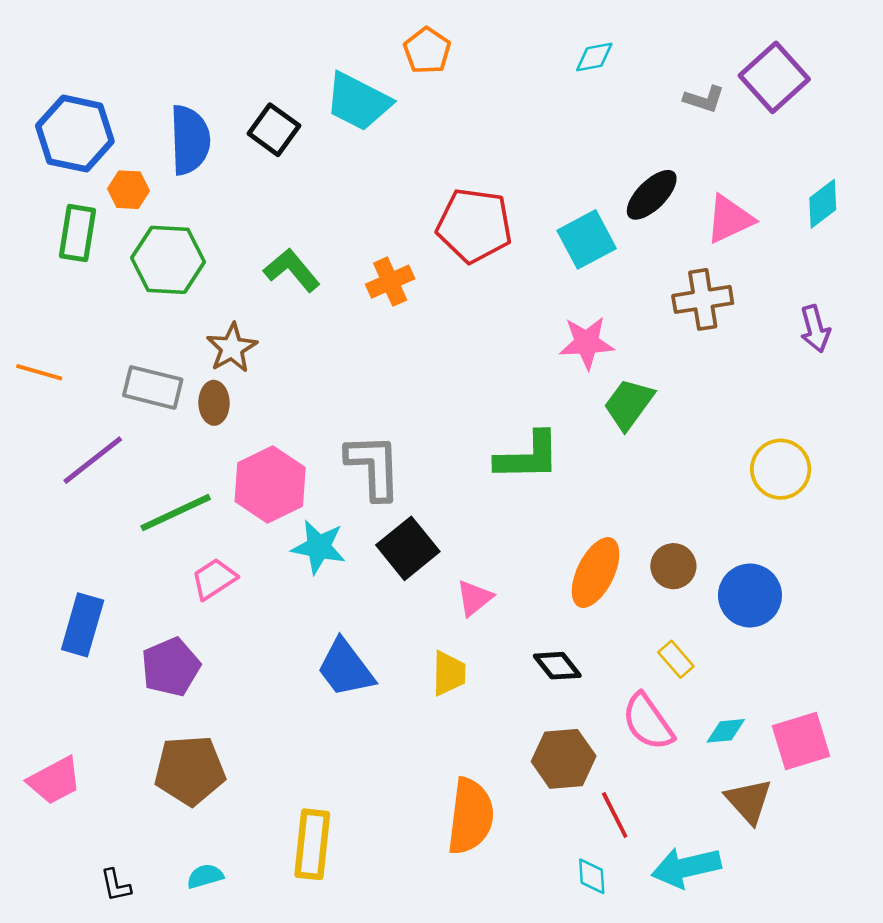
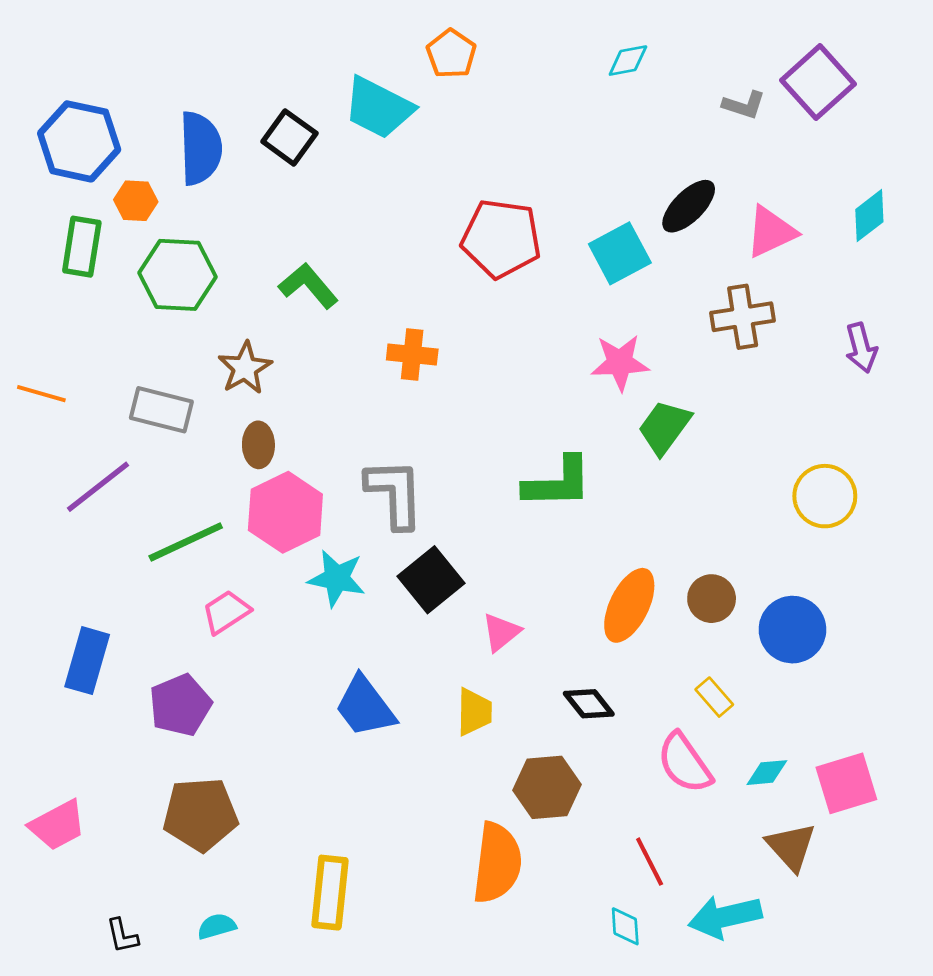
orange cross: (390, 282) -> (412, 354), moved, turned 30
brown ellipse: (214, 403) -> (258, 445), moved
brown hexagon: (564, 759) -> (547, 787), moved

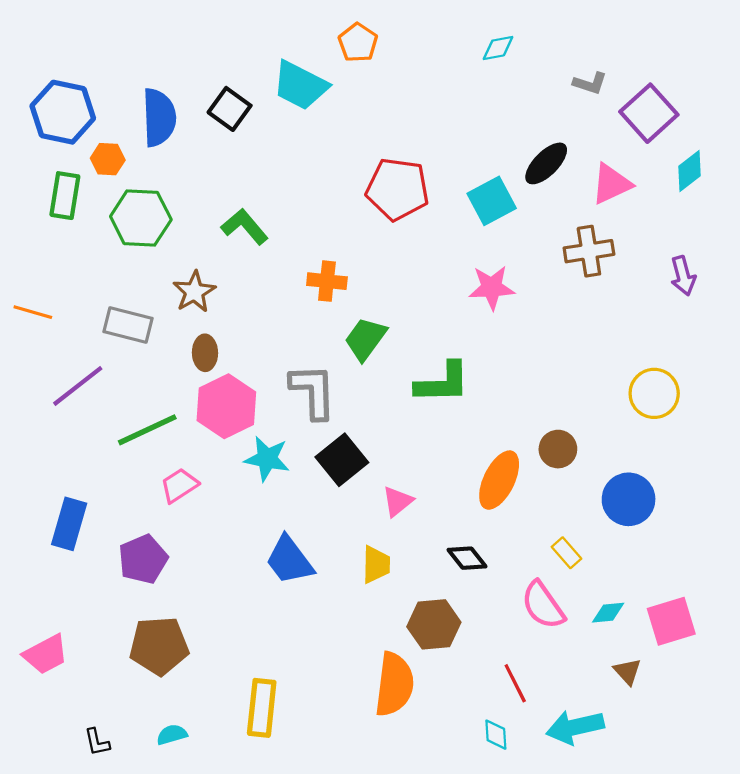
purple square: (818, 82) -> (649, 113), moved
green trapezoid: (664, 427) -> (365, 339), moved
brown circle: (712, 599) -> (558, 449), moved
brown triangle: (791, 847) -> (627, 671), size x0.7

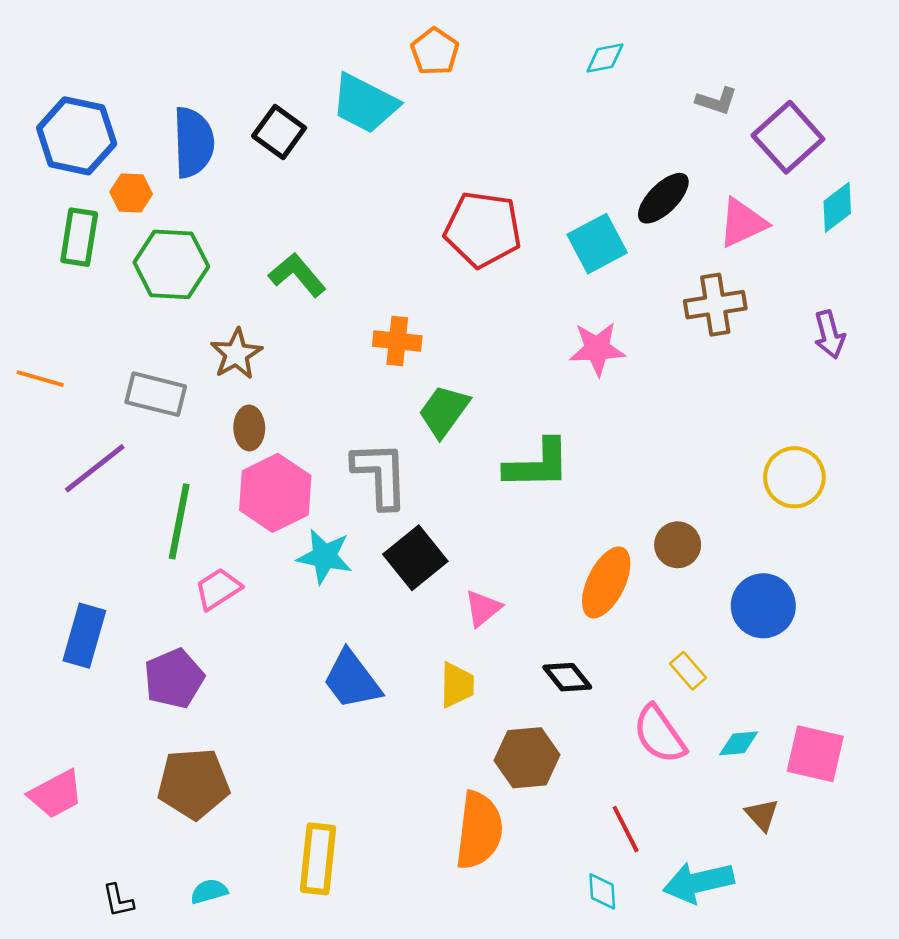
green line: (147, 430) -> (179, 521), turned -54
pink square: (671, 621) -> (815, 754), turned 30

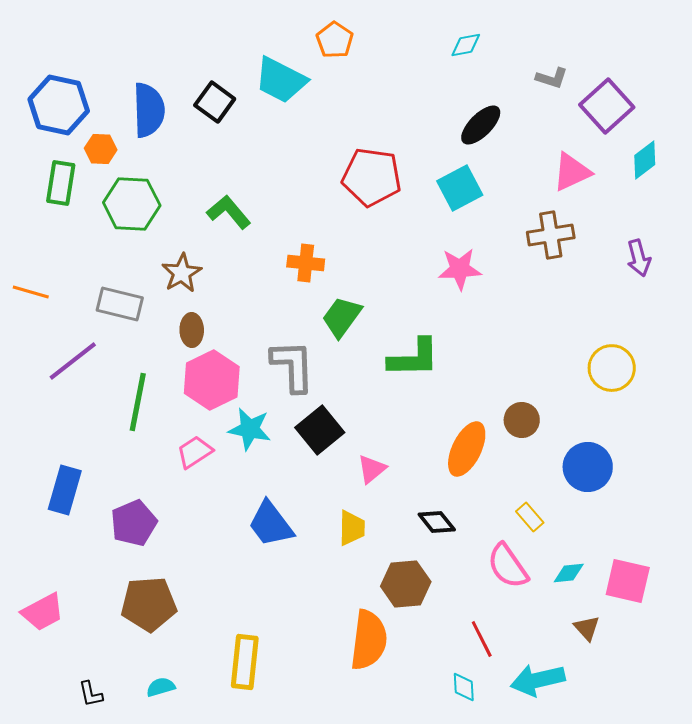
black ellipse: (663, 198) -> (481, 125), moved
pink trapezoid: (218, 589) -> (195, 452), moved

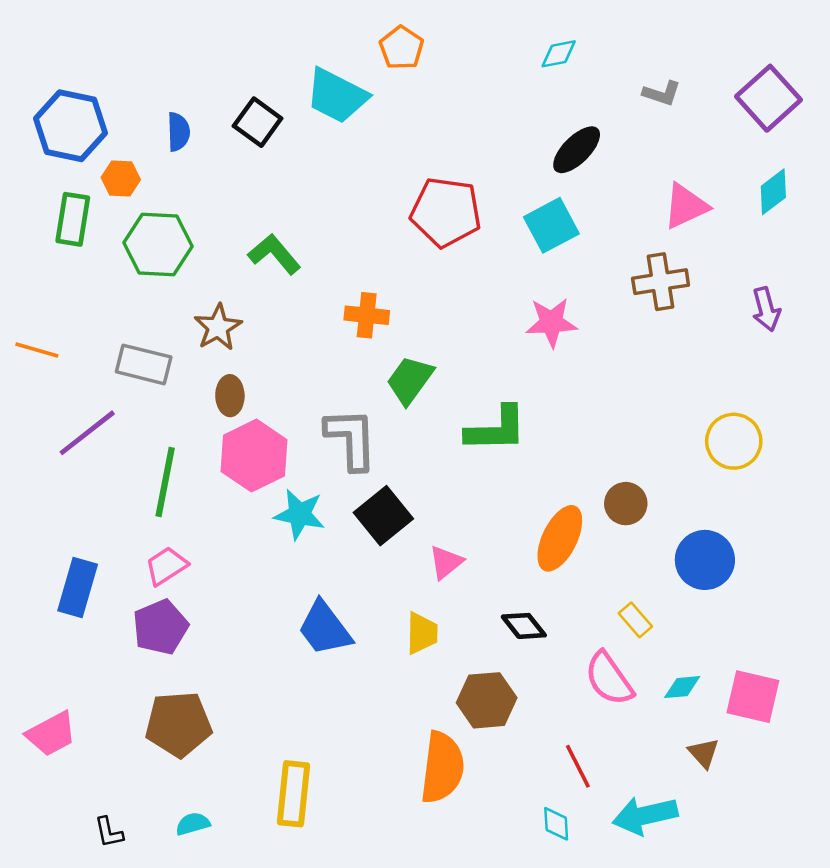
purple square: (607, 106) -> (768, 98), moved
blue semicircle: (149, 110) -> (178, 132), size x0.6
pink trapezoid: (195, 452) -> (166, 566), moved

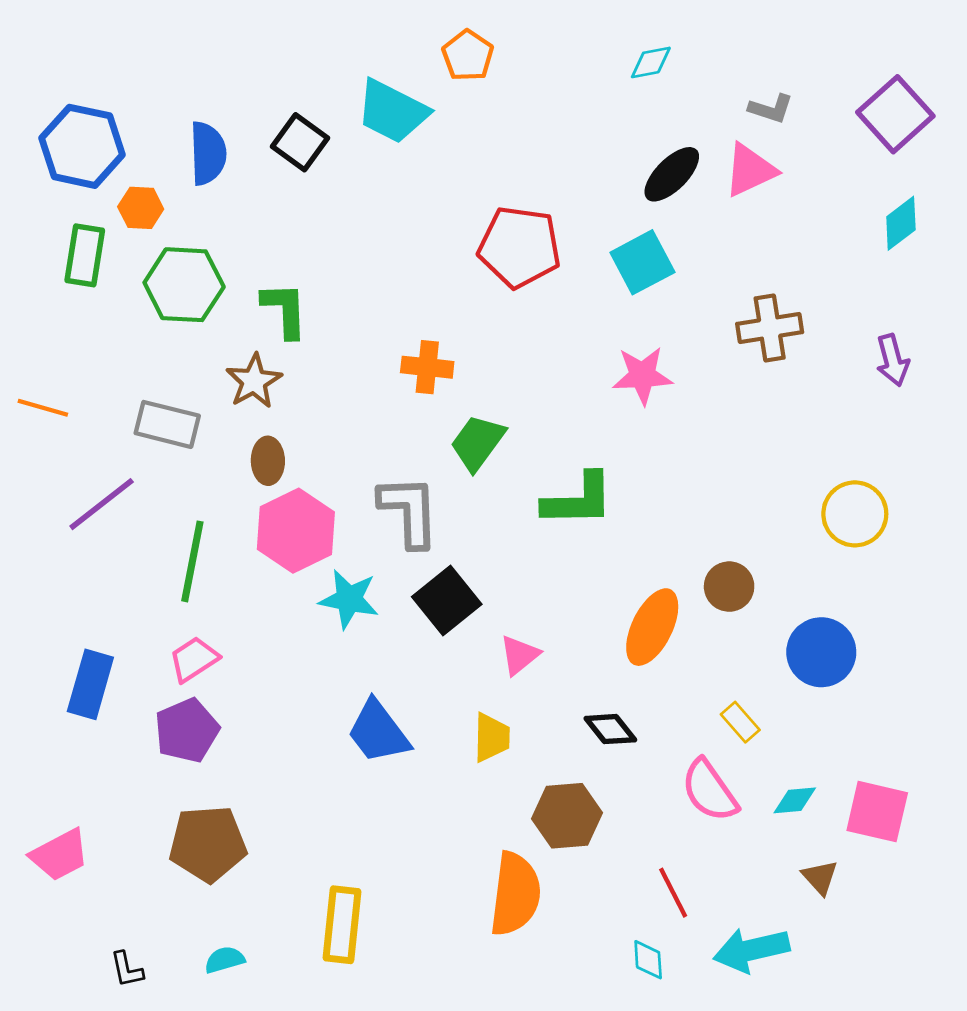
blue semicircle: (178, 132) -> (208, 153), size x1.4
pink triangle: (686, 206) -> (750, 170), moved
green L-shape: (274, 254) -> (285, 310), moved, turned 38

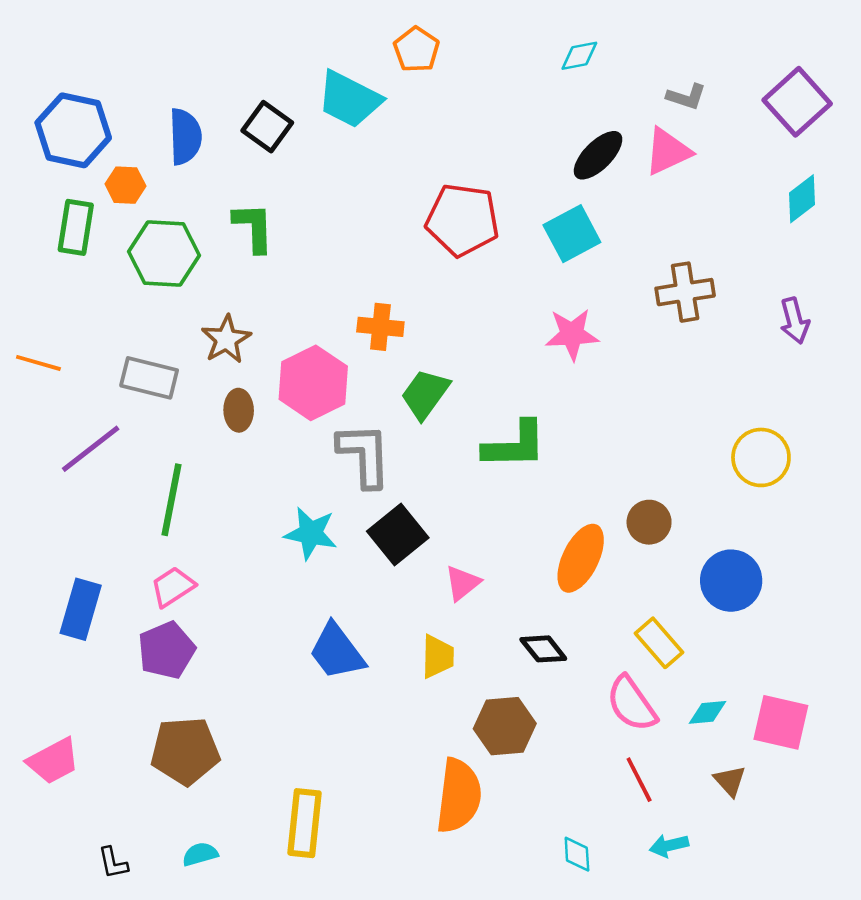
green L-shape: (285, 310) -> (254, 227), moved
pink hexagon: (296, 531) -> (313, 383), moved
yellow rectangle: (740, 722) -> (659, 643), size x1.4
red line: (673, 893) -> (639, 780), moved
cyan arrow: (751, 950) -> (669, 845), size x0.6

